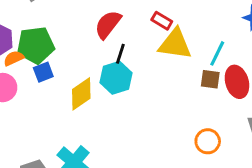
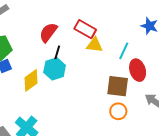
red rectangle: (162, 21) -> (85, 29), size x1.5
yellow triangle: (175, 44) -> (95, 45), size x0.7
brown square: (210, 79) -> (118, 86), moved, size x1.6

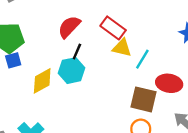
cyan line: (124, 51) -> (142, 59), moved
red ellipse: (138, 70) -> (169, 83), turned -70

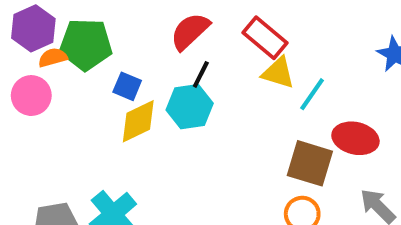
blue square: (13, 60) -> (127, 86), moved, turned 35

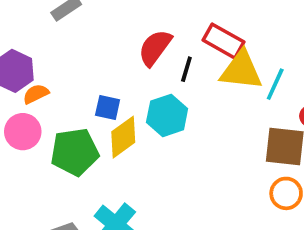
green pentagon: (86, 44) -> (75, 152), moved
yellow triangle: (278, 73) -> (241, 70), size x1.4
black line: (201, 74) -> (186, 69), moved

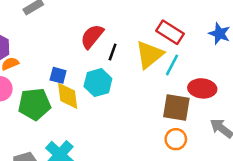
red rectangle: (224, 41) -> (170, 32), moved
yellow triangle: (241, 70) -> (149, 55), turned -48
yellow diamond: (123, 137) -> (68, 96), turned -64

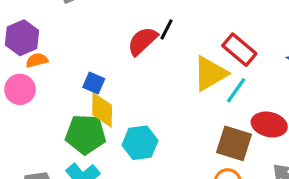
black line: (113, 52) -> (166, 29), moved
cyan hexagon: (98, 83) -> (140, 143), moved
green pentagon: (34, 104) -> (86, 134), moved

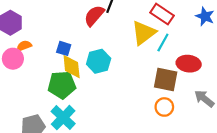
orange semicircle: (37, 60) -> (24, 46), moved
cyan hexagon: (140, 143) -> (99, 61), moved

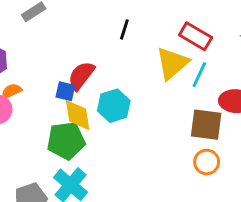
red semicircle: (94, 16) -> (81, 76), moved

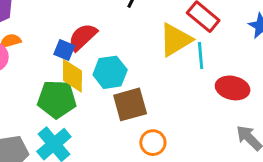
cyan line: (199, 75) -> (201, 56), turned -40
brown square: (206, 125) -> (130, 104), moved, turned -32
orange circle: (207, 162) -> (153, 143), moved

